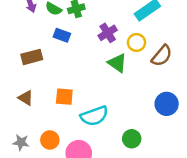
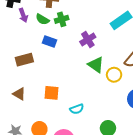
yellow circle: (137, 42) -> (114, 75), moved
cyan semicircle: (94, 116) -> (77, 109), size x0.6

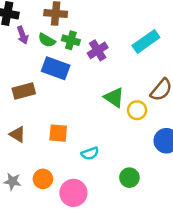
green cross: (62, 19) -> (71, 40), turned 32
purple cross: (88, 39) -> (98, 50), moved
blue rectangle: (50, 41) -> (56, 68), size x1.5

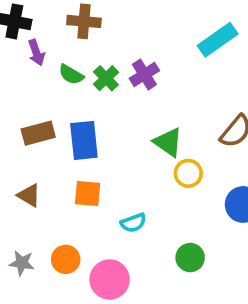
green semicircle: (47, 40) -> (71, 75), moved
green cross: (71, 40) -> (106, 78), moved, turned 30
cyan rectangle: (146, 41) -> (218, 40), moved
blue rectangle: (56, 68) -> (84, 140), moved, turned 64
yellow circle: (137, 110) -> (188, 173), moved

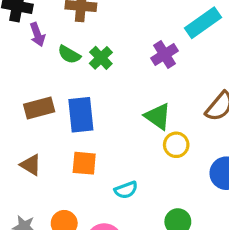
purple cross: (144, 75) -> (164, 55), moved

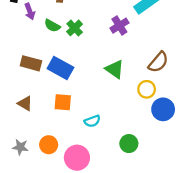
brown rectangle: (39, 108) -> (31, 63), turned 30
blue rectangle: (81, 115) -> (60, 68), turned -55
yellow circle: (176, 145) -> (147, 89), moved

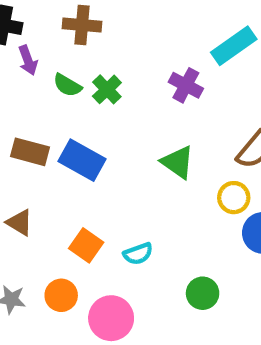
purple cross: (119, 26) -> (186, 85), turned -30
orange square: (63, 102) -> (86, 245), moved, turned 30

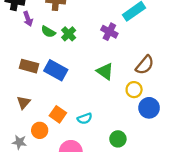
brown triangle: (20, 223) -> (24, 102), turned 40
orange circle: (61, 295) -> (40, 130), moved

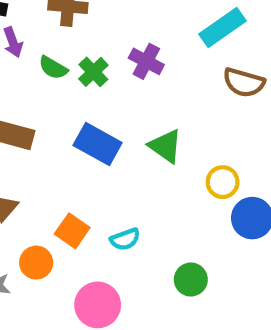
purple cross: (109, 32) -> (146, 61), moved
brown semicircle: (145, 65) -> (244, 83), moved, turned 66
blue rectangle: (56, 70) -> (98, 144), moved

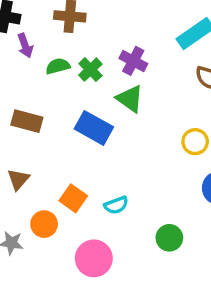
green semicircle: (53, 68) -> (58, 66), turned 135
green triangle: (165, 146) -> (130, 99), moved
yellow circle: (223, 182) -> (195, 142), moved

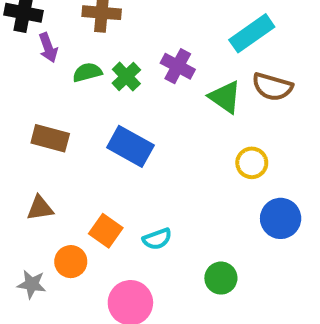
green triangle: (130, 99) -> (225, 97), moved
brown triangle: (18, 179) -> (40, 208), turned 40

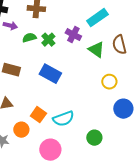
cyan rectangle: (252, 33) -> (97, 18), moved
purple arrow: (48, 48) -> (10, 26), turned -56
brown semicircle: (272, 87) -> (119, 45), turned 60
cyan semicircle: (157, 239) -> (63, 119), size x1.5

